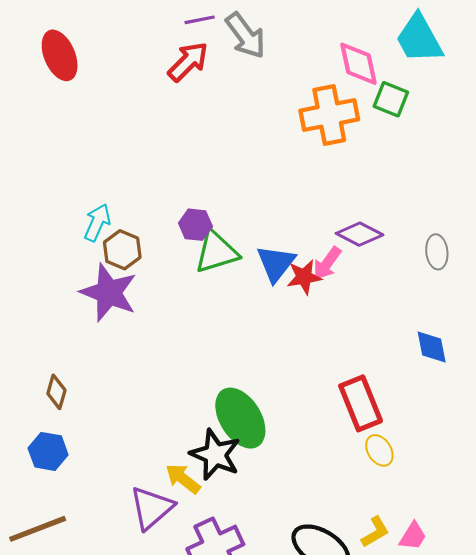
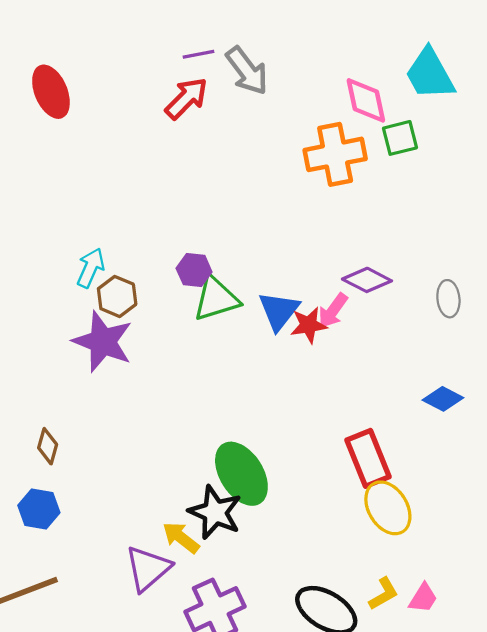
green square: (391, 99) -> (400, 138), turned -36
blue diamond: (432, 347) -> (443, 399), turned -51
yellow ellipse: (379, 450) -> (388, 508), size x1.6

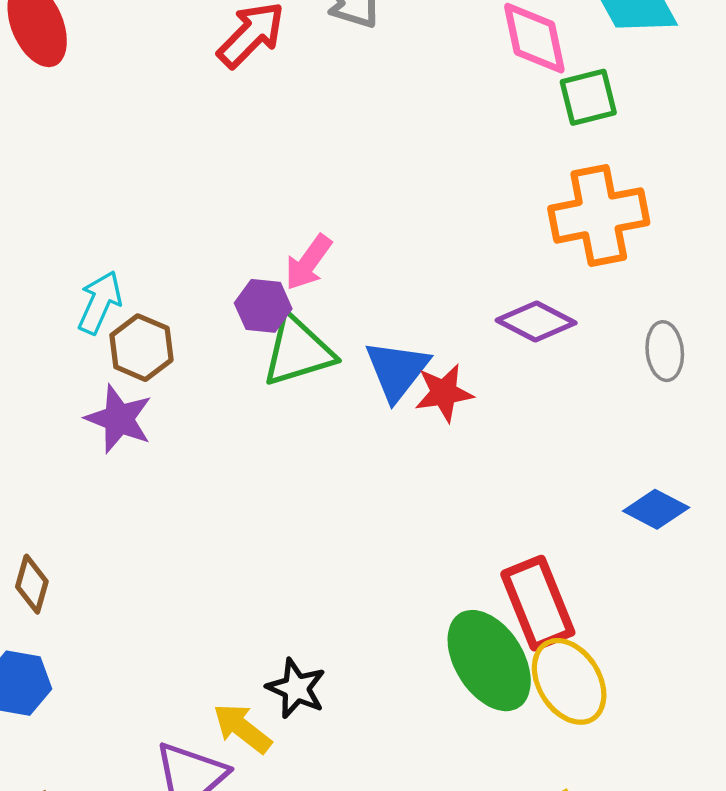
orange cross: (335, 154) -> (599, 215), moved
pink arrow: (333, 311) -> (308, 262), moved
purple star: (103, 342) -> (119, 419), size x0.7
green ellipse: (241, 474) -> (489, 661), moved
black star: (215, 512) -> (296, 688), size x0.7

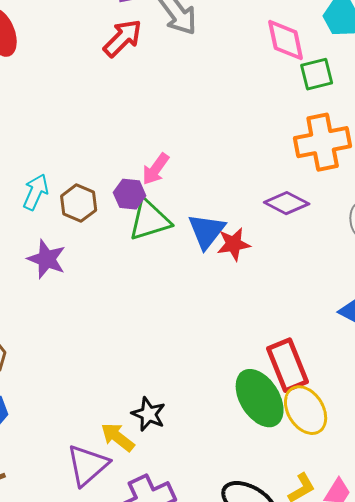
brown hexagon: (141, 348) -> (79, 203), moved

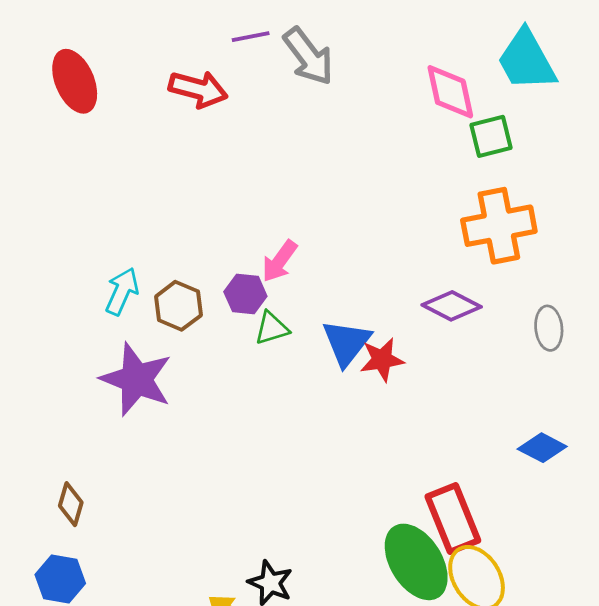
red arrow: (123, 38) -> (198, 89), moved, turned 60
green triangle: (150, 220) -> (272, 328), size x0.6
purple star: (47, 259) -> (136, 379), size x1.4

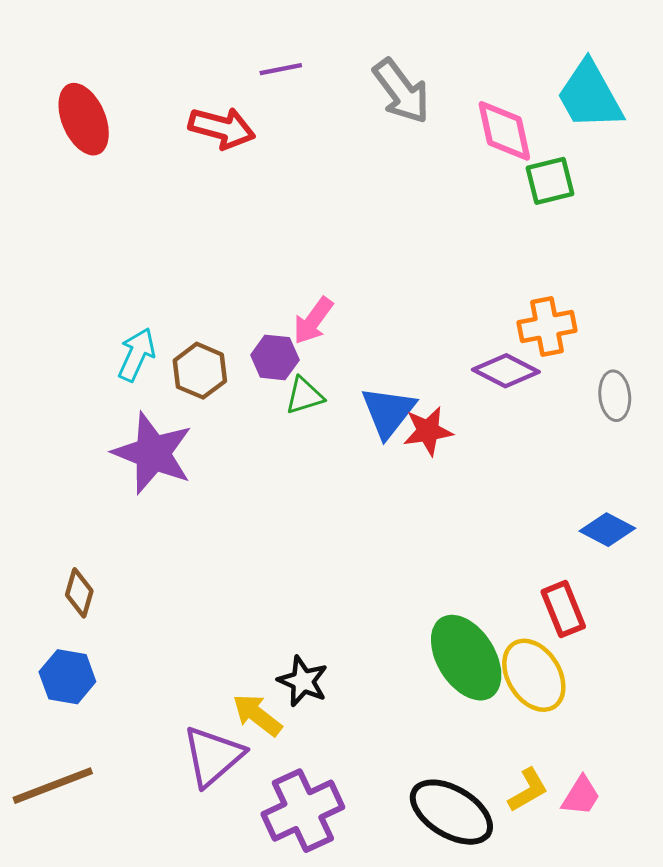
gray arrow: (308, 56) -> (401, 91), moved
orange cross: (499, 226) -> (547, 327), moved, size x0.7
red rectangle: (453, 519) -> (563, 609), moved, size x0.7

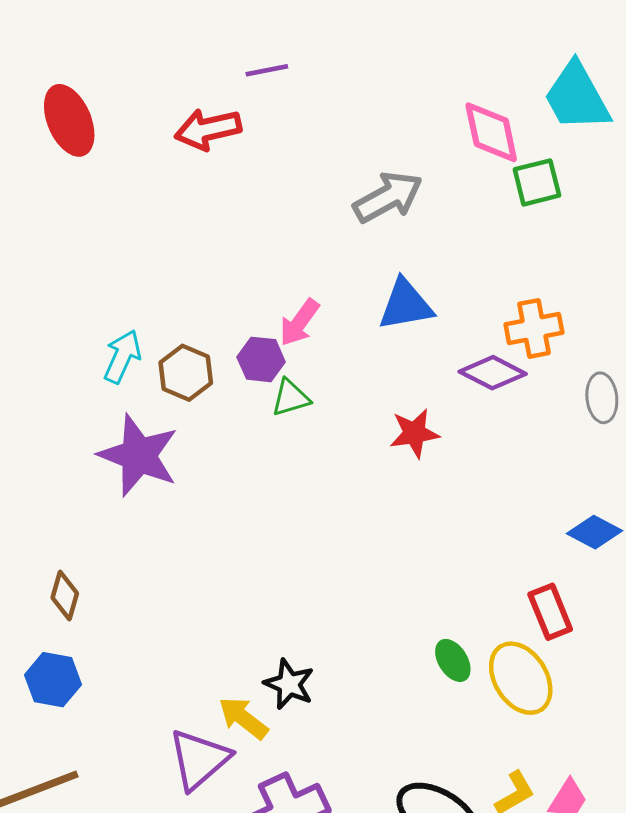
gray arrow: (401, 91) -> (388, 197), moved, turned -82
red arrow: (222, 128) -> (208, 129), turned 152
blue triangle: (388, 412) -> (406, 305), moved, turned 42
green ellipse: (466, 658) -> (453, 660), size x0.5

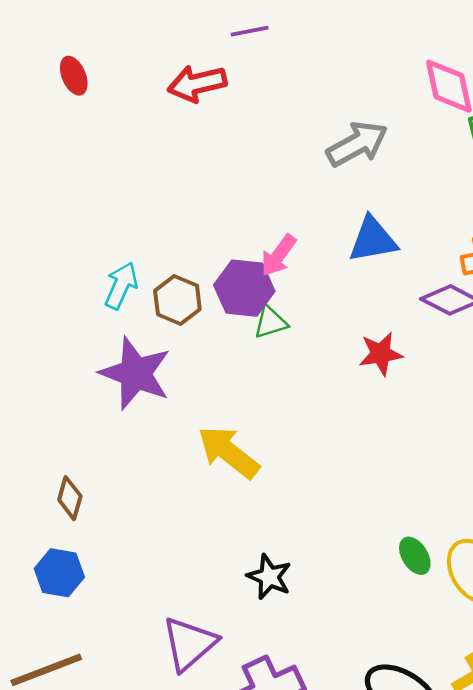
red ellipse: (69, 120) -> (74, 76), size x0.6
purple hexagon: (261, 359) -> (244, 288), size x1.4
yellow arrow: (243, 718) -> (229, 452), moved, size x1.4

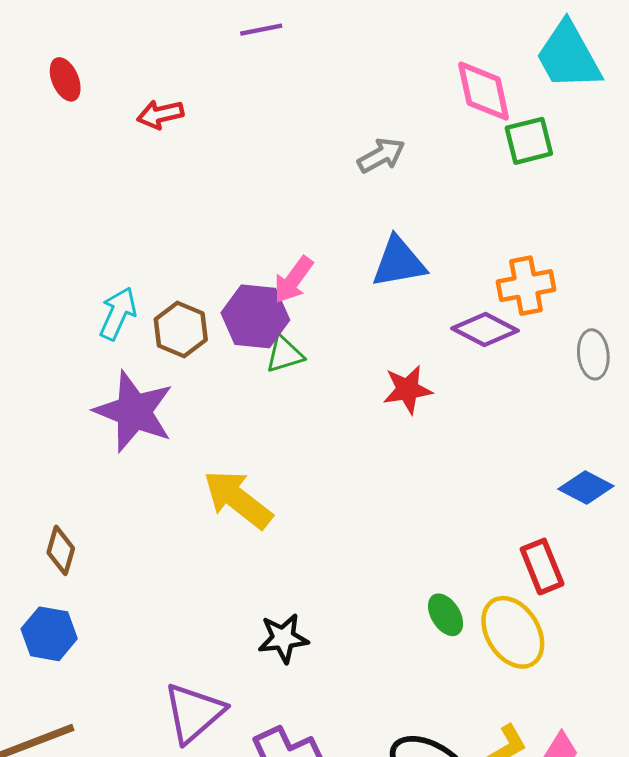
red arrow: (197, 84) -> (160, 114), moved, size x0.7
gray arrow: (357, 144) -> (381, 155), size x0.7
black star: (269, 577) -> (283, 638), turned -30

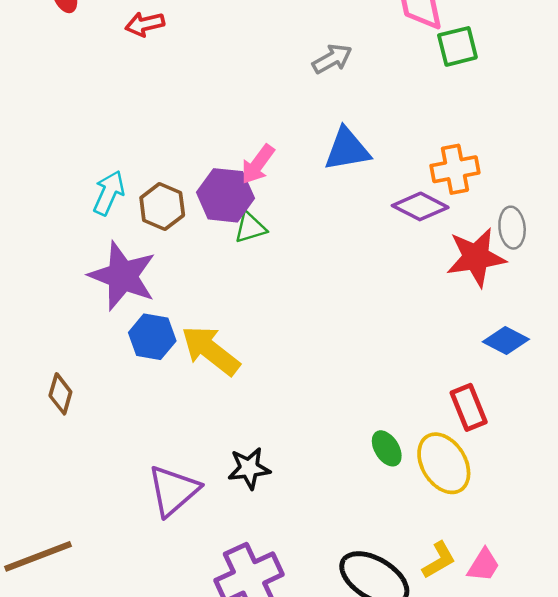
red star: (407, 390) -> (476, 257), moved, size x1.4
blue hexagon: (49, 634) -> (152, 337), moved
purple triangle: (194, 713) -> (173, 491), moved

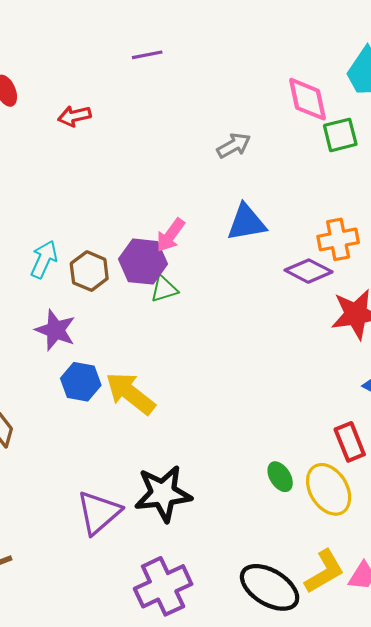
purple star: (122, 276) -> (55, 330), size x0.7
black star: (249, 468) -> (163, 494), size x1.6
yellow L-shape: (439, 560) -> (324, 572), size x1.4

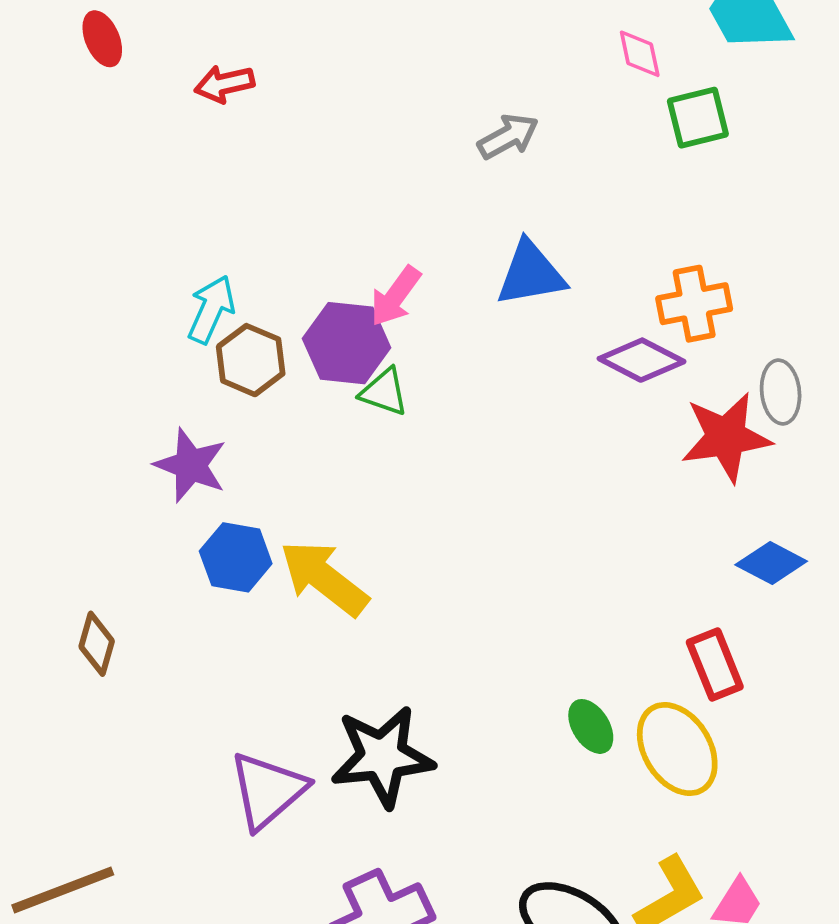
pink diamond: (308, 99) -> (640, 54), size x0.6
cyan arrow: (44, 259) -> (211, 309), moved
green triangle: (164, 289) -> (384, 392), turned 36

